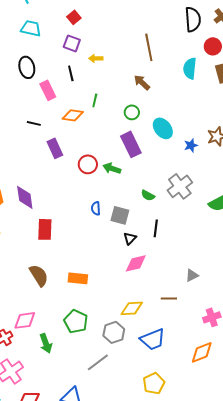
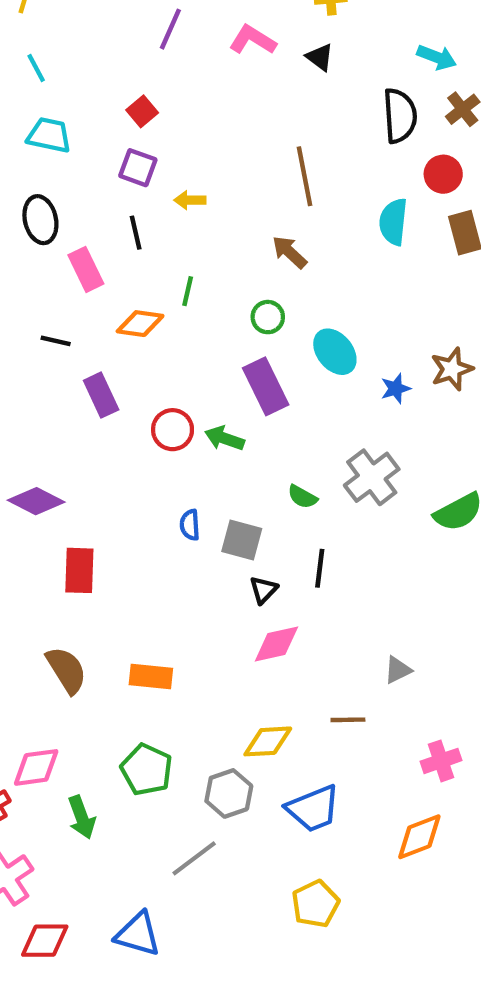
purple diamond: (25, 197) -> (36, 501), turned -55

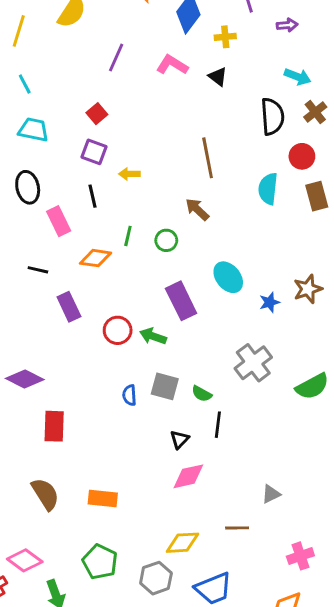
green circle: (268, 317) -> (166, 240), moved
green semicircle: (302, 497) -> (202, 394), moved
gray square: (242, 540) -> (165, 386), moved
pink diamond: (36, 767) -> (25, 560), turned 44

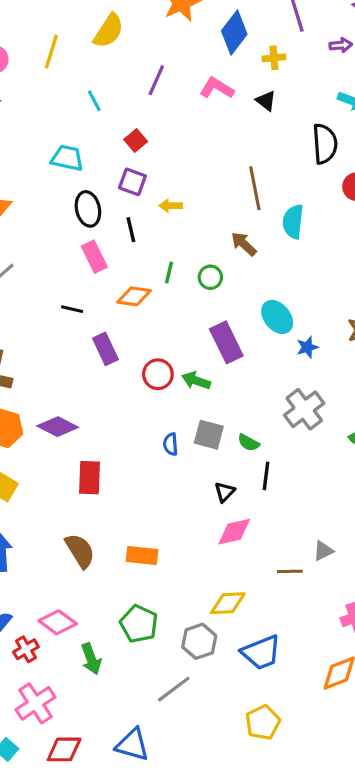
cyan line: (25, 84) -> (94, 101), moved
black ellipse: (28, 187) -> (88, 209), moved
cyan semicircle: (268, 189) -> (293, 222), moved
blue star: (269, 302) -> (307, 347), moved
brown line: (237, 528) -> (290, 571), moved

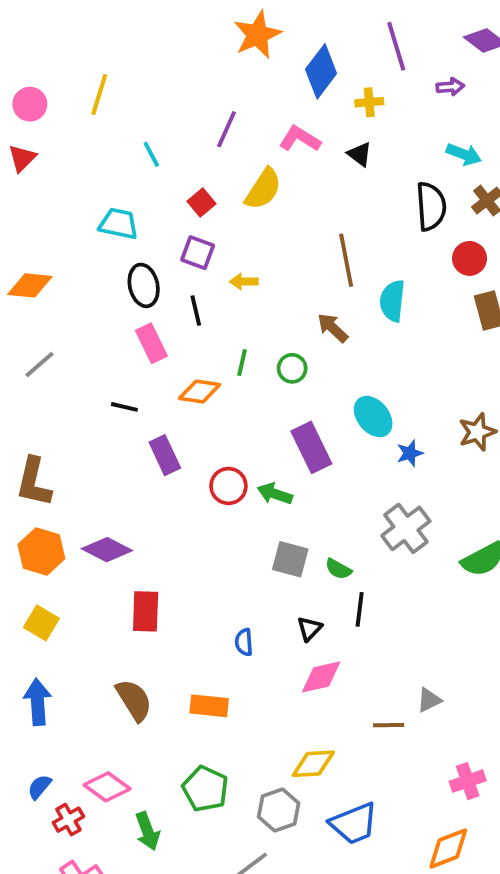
yellow semicircle: (109, 31) -> (263, 189), moved
blue semicircle: (171, 444) -> (244, 642), moved

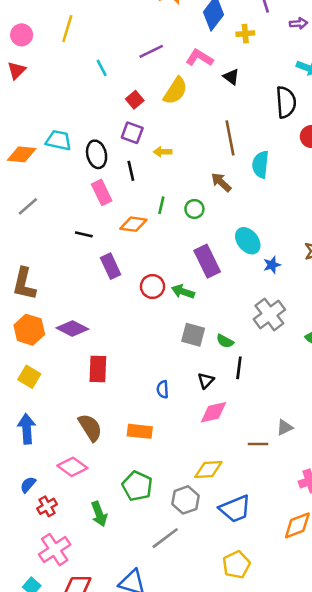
purple line: (227, 129) -> (151, 51), turned 40
black triangle: (360, 154) -> (231, 77), moved
cyan trapezoid: (119, 224) -> (58, 140), moved
pink diamond: (107, 787) -> (72, 467), moved

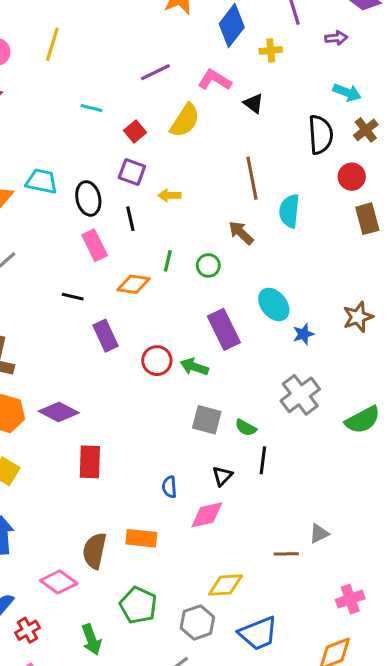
cyan line: (102, 68) -> (91, 108), moved, turned -48
pink diamond: (213, 412) -> (207, 515), moved
brown semicircle: (90, 428) -> (95, 551), moved, turned -136

